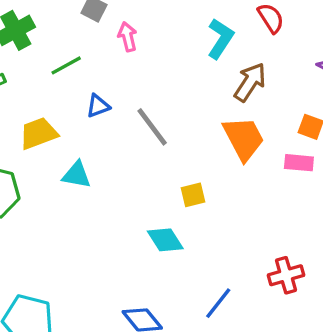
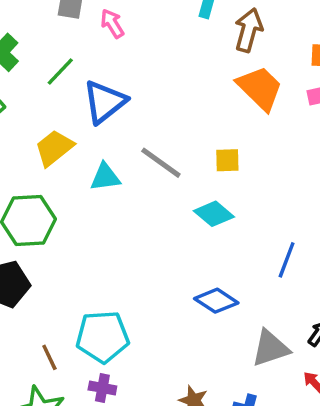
blue triangle: (98, 106) -> (105, 102), size x1.8
gray line: (152, 127) -> (161, 163), moved
yellow square: (193, 195) -> (227, 160), turned 30

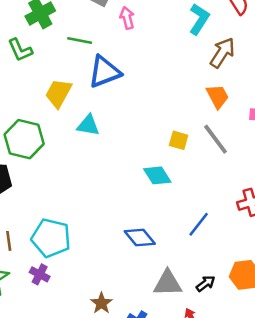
green line: (60, 72) -> (80, 40), turned 40
orange trapezoid: (260, 88) -> (218, 96), size x0.7
yellow trapezoid: (54, 148) -> (58, 93), turned -40
gray line: (161, 163) -> (215, 139), moved

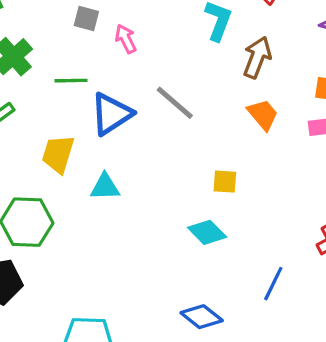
gray line: (215, 139) -> (175, 103), moved

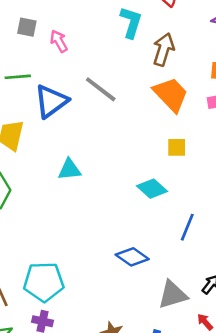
orange trapezoid: (263, 115) -> (171, 94), size x1.4
yellow square: (225, 182) -> (177, 147), moved
cyan triangle: (105, 187) -> (69, 170), moved
cyan diamond: (207, 232) -> (152, 189), moved

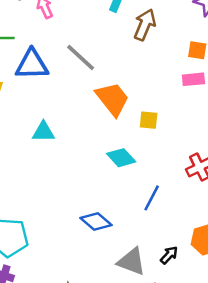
orange trapezoid: (171, 94) -> (112, 99), moved
blue triangle: (51, 101) -> (32, 64), turned 30
gray triangle: (173, 295) -> (132, 262), turned 32

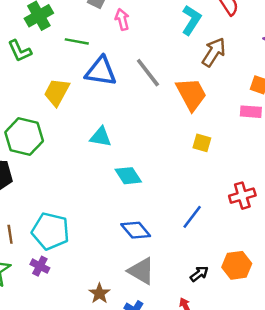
orange trapezoid: (112, 99) -> (191, 94), moved
cyan diamond: (121, 158) -> (128, 176), moved
gray triangle: (132, 262) -> (141, 271), moved

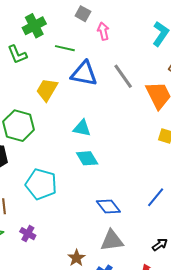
cyan diamond: (128, 176) -> (87, 158), moved
cyan pentagon: (51, 231) -> (41, 184), moved
gray triangle: (141, 271) -> (112, 241), turned -40

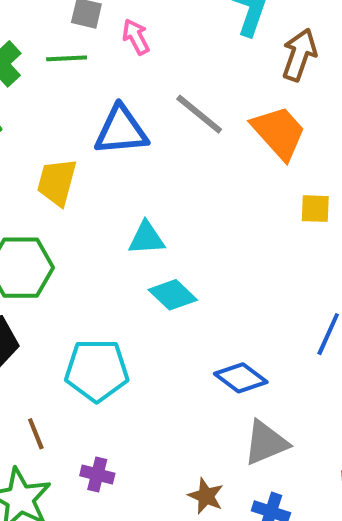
green line: (65, 48) -> (67, 58), moved

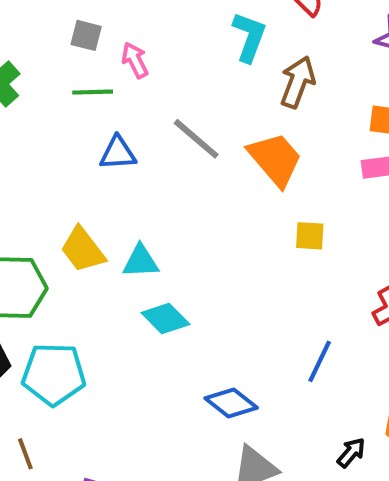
green line: (67, 58) -> (93, 92), moved
blue triangle: (121, 130) -> (118, 153), size x0.7
yellow trapezoid: (57, 182) -> (83, 250), moved, turned -54
cyan pentagon: (97, 370) -> (54, 374), moved

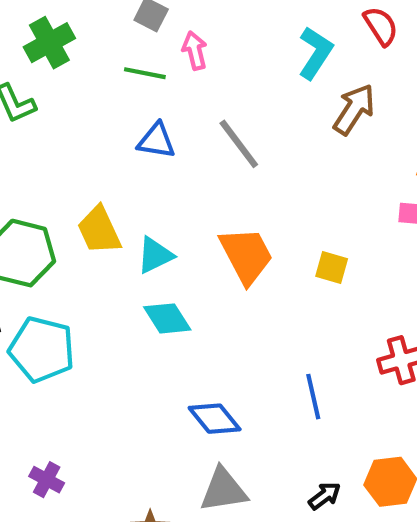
orange trapezoid: (275, 159) -> (246, 255), moved
cyan triangle: (141, 261) -> (155, 255), turned -36
blue line: (320, 361) -> (313, 397), turned -51

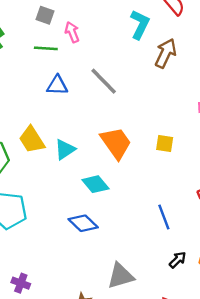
cyan diamond: (167, 318) -> (95, 184), moved
blue diamond: (215, 419) -> (83, 223), moved
black arrow: (325, 496) -> (178, 260), moved

